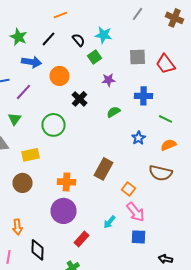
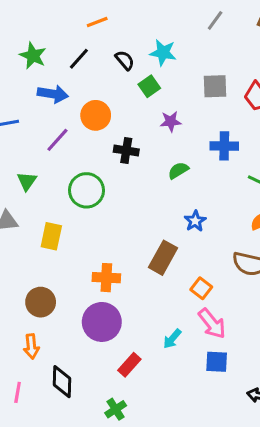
purple line: (24, 92) -> (57, 140), moved
black cross: (80, 99) -> (126, 151), turned -35
blue star: (138, 138) -> (195, 221), moved
yellow rectangle: (30, 155) -> (51, 236), turned -66
brown circle: (22, 183) -> (41, 302), moved

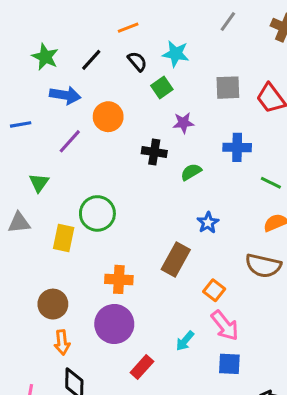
orange line: (97, 22) -> (128, 28), moved
black cross: (126, 151) -> (154, 152), moved
green circle: (86, 190) -> (97, 213), moved
orange arrow: (31, 346) -> (62, 342), moved

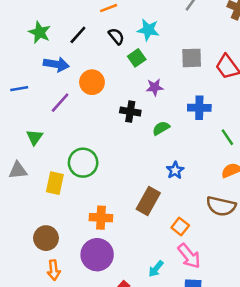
green line: (271, 183) -> (227, 137), turned 30

